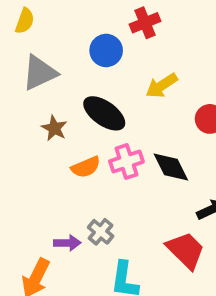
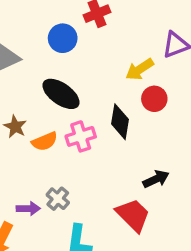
yellow arrow: (162, 86) -> (140, 69), moved
brown star: (54, 128) -> (15, 127), moved
black diamond: (171, 167) -> (120, 122), moved, turned 36

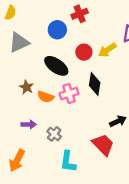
red circle: (154, 99) -> (84, 52), moved
orange semicircle: (45, 141) -> (46, 97), turned 42
purple arrow: (28, 208) -> (29, 124), moved

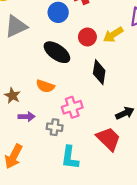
brown star: (26, 87) -> (12, 96), moved
pink cross: (69, 94) -> (72, 107), moved
gray cross: (54, 134) -> (55, 127), turned -32

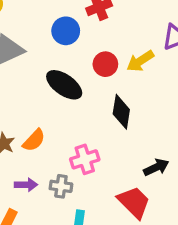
orange semicircle: (45, 86) -> (34, 140), moved, turned -66
purple arrow: (27, 117) -> (26, 185), moved

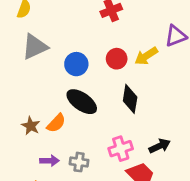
blue circle: (66, 31) -> (76, 64), moved
black ellipse: (64, 85) -> (82, 102), moved
pink cross: (85, 159) -> (121, 149), moved

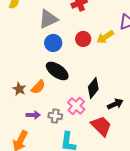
gray triangle: (35, 47) -> (48, 19), moved
black diamond: (130, 99) -> (93, 88), moved, turned 30
pink cross: (121, 149) -> (76, 106), moved, turned -30

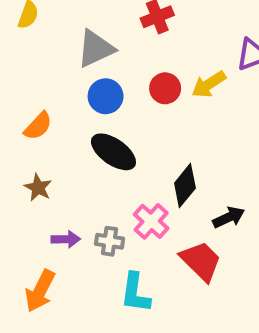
orange semicircle: (38, 87) -> (38, 126), moved

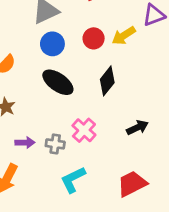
black diamond: (185, 186) -> (107, 81), moved
red trapezoid: (201, 261) -> (132, 184), moved, turned -72
cyan L-shape: (135, 293) -> (73, 180), turned 56

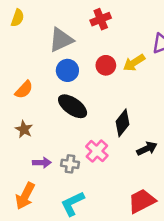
black diamond: (107, 81) -> (122, 123), moved
cyan L-shape: (73, 180) -> (73, 204), moved

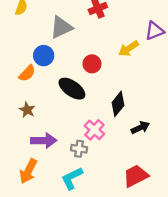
red circle: (106, 65) -> (92, 64), moved
blue circle: (67, 70) -> (44, 56), moved
purple arrow: (42, 163) -> (44, 141), size x1.5
gray cross: (70, 164) -> (79, 149), moved

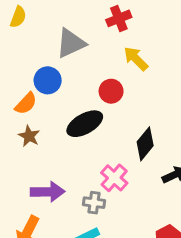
yellow arrow: (129, 49) -> (136, 59), moved, turned 78
black ellipse: (72, 89) -> (85, 124), turned -64
brown star: (27, 110) -> (29, 136), moved

